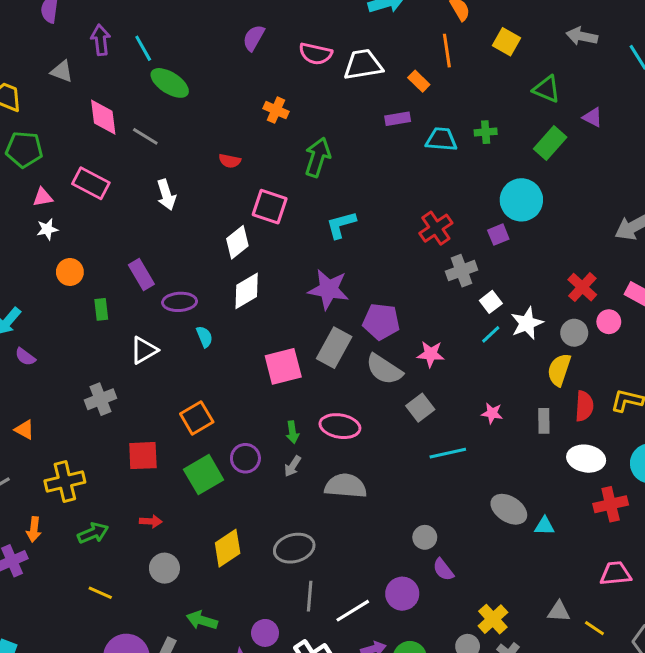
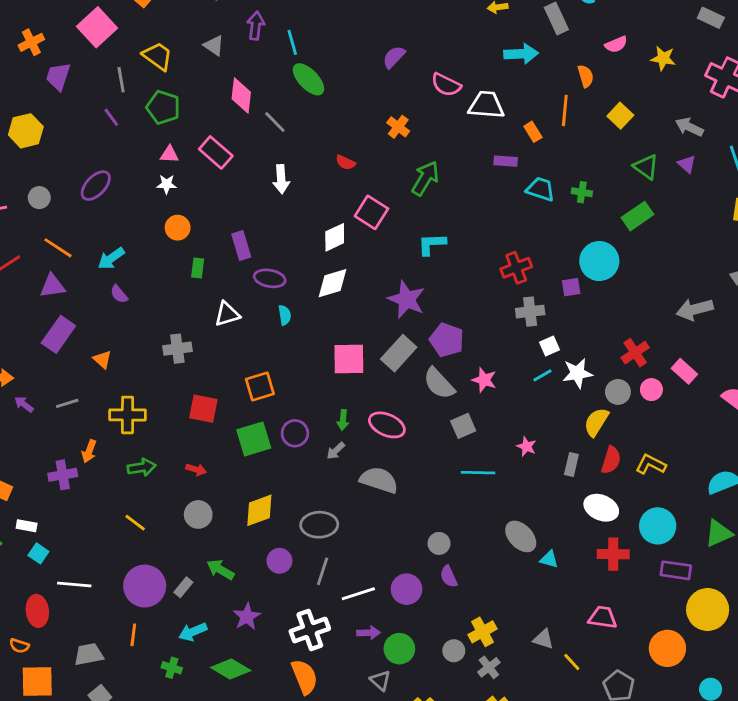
purple triangle: (593, 117) -> (687, 164), moved
purple circle: (265, 633) -> (279, 561), moved

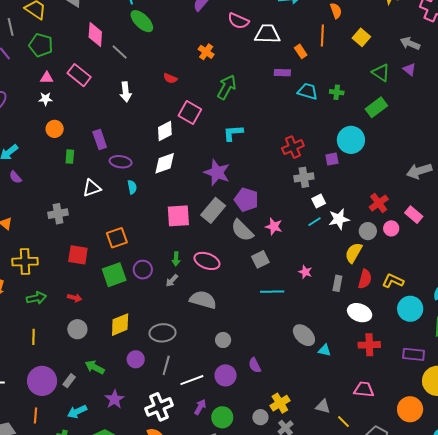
yellow line: (135, 523) -> (33, 337), turned 56
cyan circle: (658, 526) -> (410, 309), moved
gray circle: (439, 543) -> (223, 340), moved
purple arrow: (369, 633) -> (200, 407), turned -56

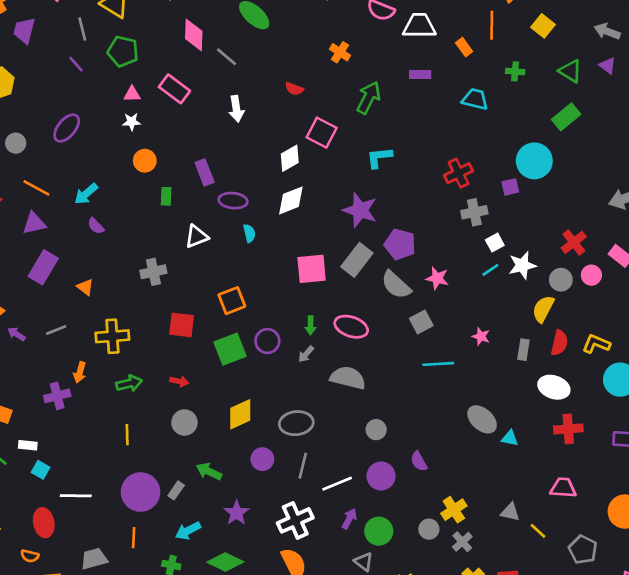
purple rectangle: (282, 73) -> (420, 75), moved
green cross: (337, 92) -> (515, 71), moved

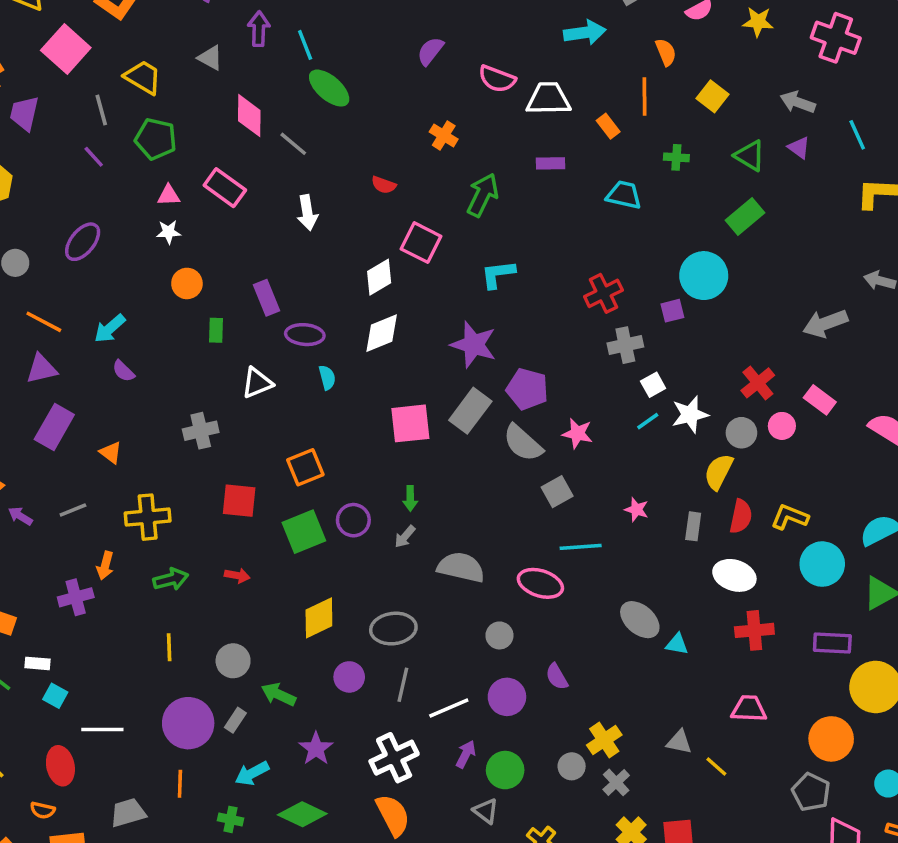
pink ellipse: (351, 327) -> (540, 583), moved
gray circle: (184, 423) -> (233, 661), moved
gray pentagon: (583, 550) -> (811, 792), moved

